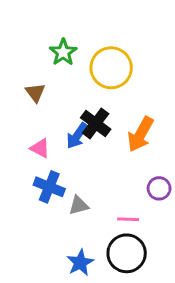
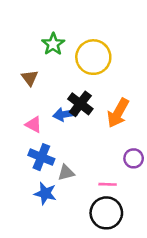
blue arrow: (77, 136) -> (65, 114), turned 45
blue star: (80, 263) -> (45, 193), moved, turned -30

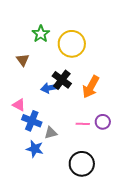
pink triangle: (34, 125) -> (19, 105), moved
pink line: (108, 184) -> (83, 124), moved

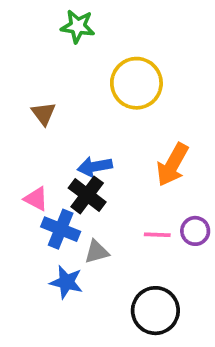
green star: (41, 34) -> (78, 26), moved, turned -30
black cross: (62, 80) -> (87, 195), moved

